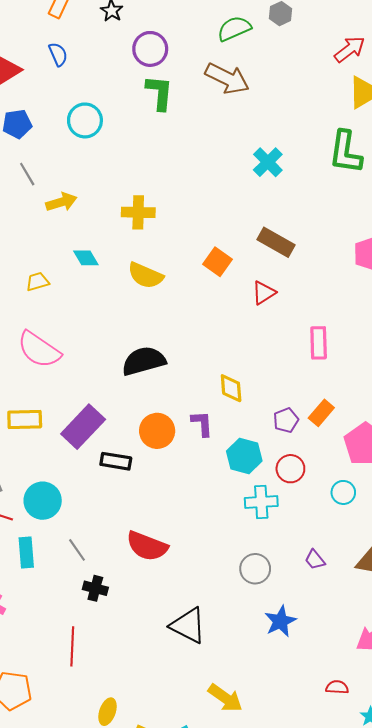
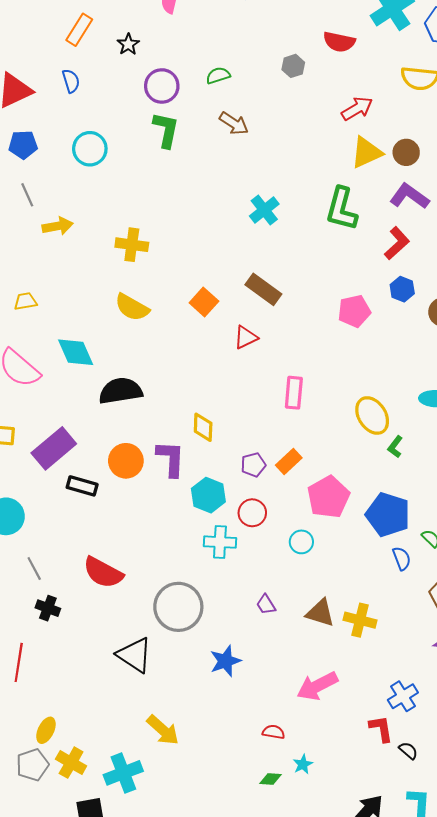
green semicircle: (234, 29) -> (218, 75), moved, size x0.7
brown arrow: (227, 78) -> (234, 123), size x0.7
cyan diamond: (86, 258) -> (76, 352), moved, size x1.5
purple L-shape: (202, 424) -> (171, 459), size x1.4
gray circle: (255, 569) -> (178, 607), moved, size x1.6

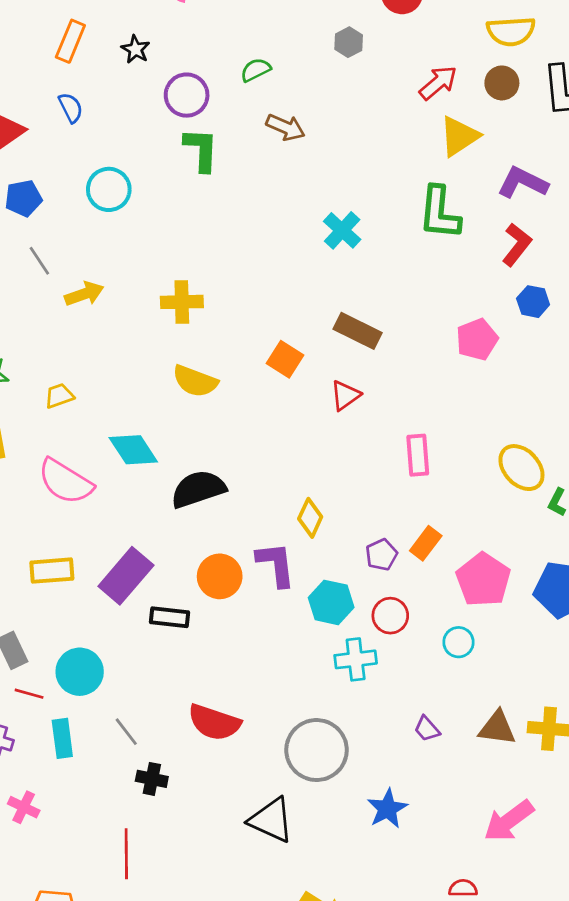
brown circle: (406, 152) -> (502, 83), moved
yellow diamond: (203, 427) -> (310, 518), turned 32

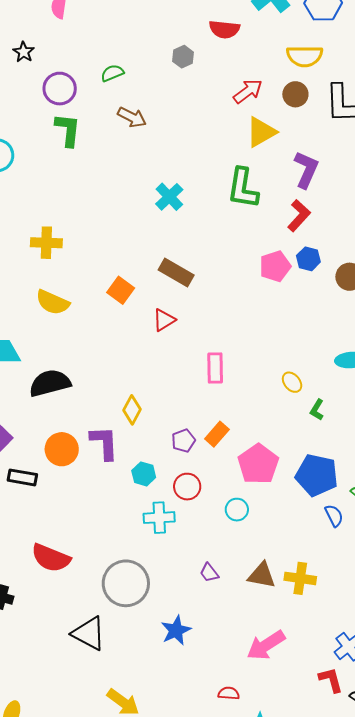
purple L-shape: (523, 183) -> (306, 170), turned 84
pink pentagon: (477, 339) -> (275, 266), moved
yellow ellipse: (521, 468) -> (292, 382), size x0.6
cyan hexagon: (331, 602) -> (144, 474), size x0.7

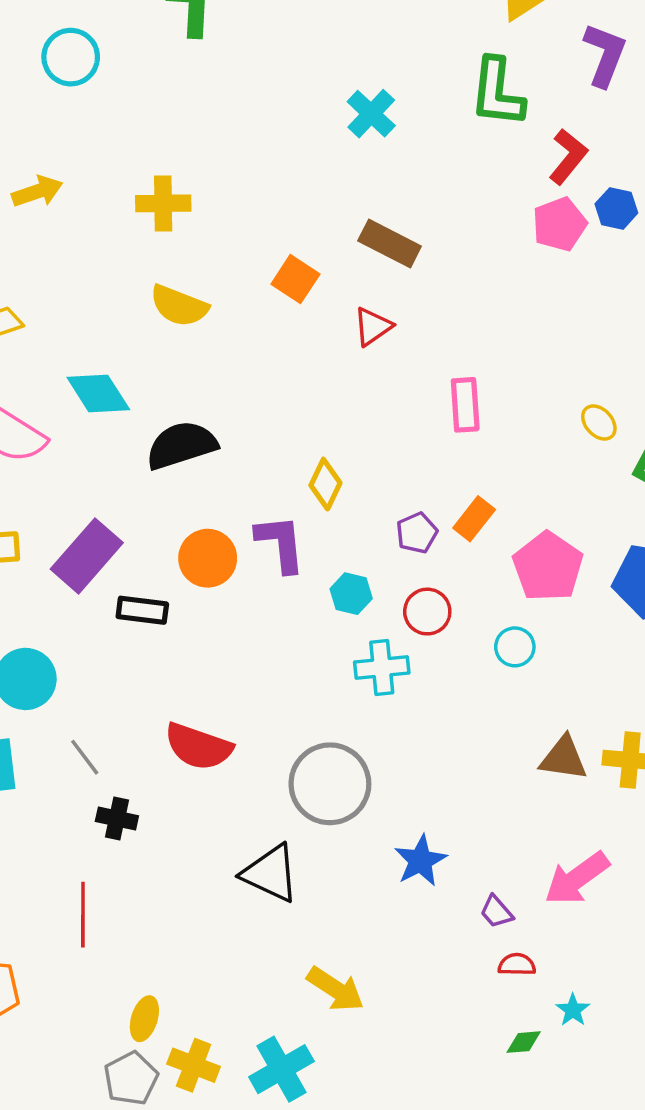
red L-shape: (299, 216) -> (568, 156), moved
purple trapezoid: (209, 573) -> (496, 912), moved

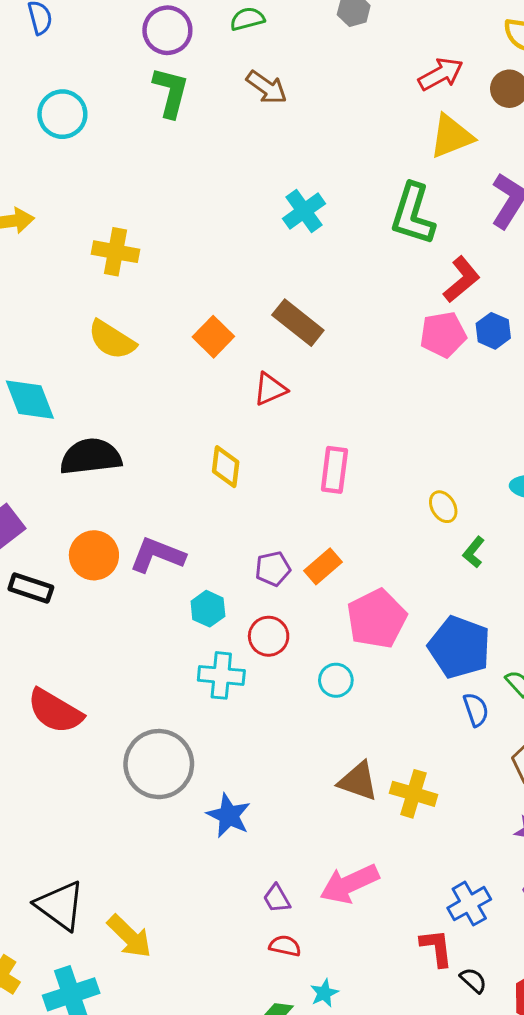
yellow diamond: (325, 484) -> (226, 467), moved, turned -30
purple L-shape: (280, 543) -> (157, 555), turned -74
blue star: (420, 861) -> (229, 815), moved, turned -30
black triangle: (270, 873) -> (60, 906), moved

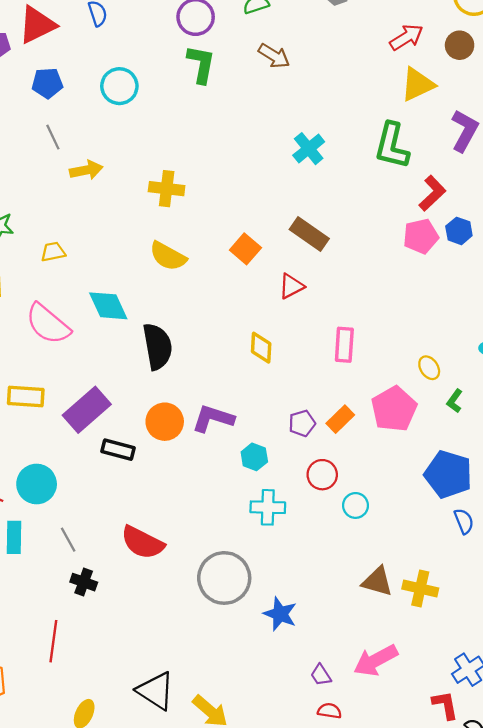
black semicircle: (91, 457) -> (157, 346), turned 90
pink pentagon: (377, 619) -> (394, 409), moved
red circle: (269, 636) -> (322, 475), moved

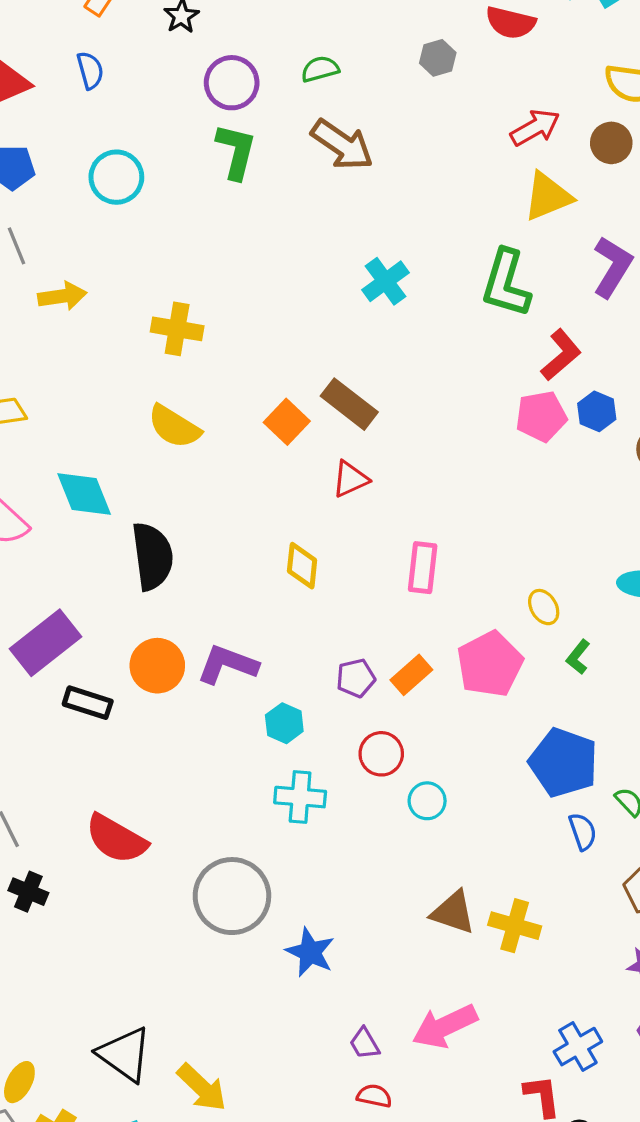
brown arrow: (274, 56) -> (342, 145), size x1.4
brown rectangle: (309, 234) -> (349, 404), moved

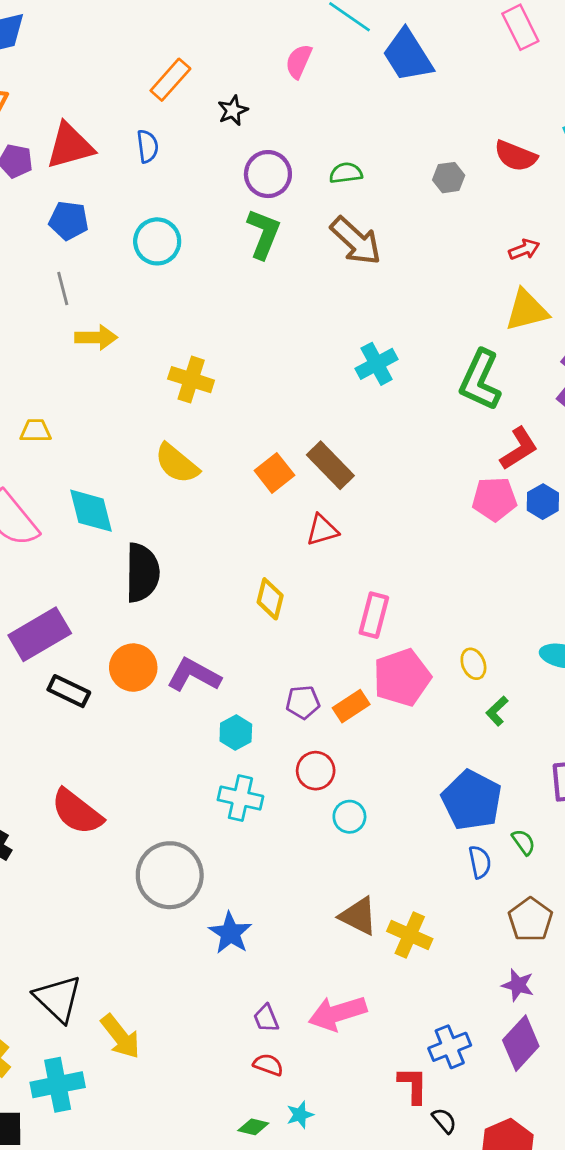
red arrow: (535, 128) -> (524, 249), size x0.7
pink pentagon: (490, 664) -> (402, 677), moved

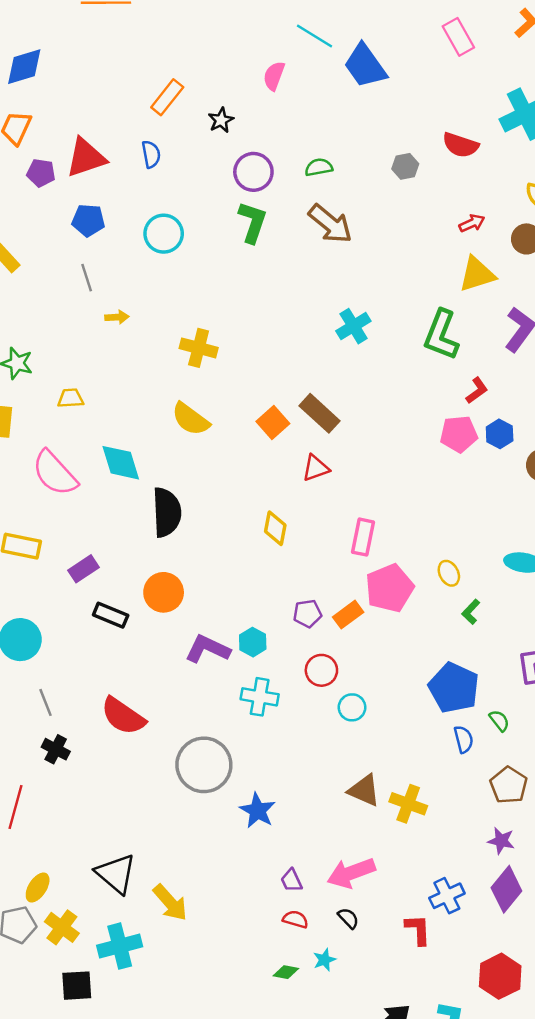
yellow arrow: (96, 337) -> (117, 317), size x0.7
red L-shape: (519, 449) -> (477, 390), size x0.7
purple rectangle: (40, 634) -> (83, 569), size x0.6
purple L-shape: (194, 675) -> (208, 649), moved
black semicircle: (444, 1121) -> (348, 918), moved

